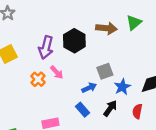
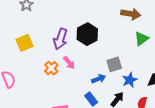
green triangle: (134, 23) -> (141, 39), moved
brown arrow: (106, 28) -> (131, 14), moved

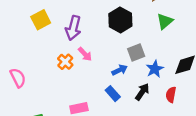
black hexagon: (87, 34) -> (120, 20), moved
yellow square: (25, 43) -> (41, 20), moved

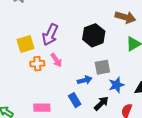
yellow square: (41, 20) -> (26, 44), moved
orange cross: (65, 62) -> (37, 64), turned 32

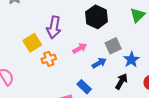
pink arrow: (56, 60) -> (80, 48), moved, turned -72
blue rectangle: (75, 100) -> (84, 87), moved

